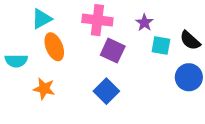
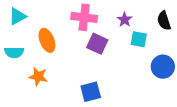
cyan triangle: (42, 19) -> (17, 16), moved
black semicircle: (190, 40) -> (164, 21), moved, turned 30
blue square: (106, 91) -> (91, 92), moved, turned 30

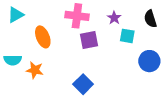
purple square: (97, 44) -> (89, 40), turned -36
cyan semicircle: (14, 52) -> (13, 60), moved
blue square: (91, 92) -> (83, 84), turned -30

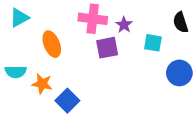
purple star: (114, 18) -> (124, 25), moved
blue square: (83, 84) -> (67, 101), moved

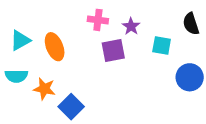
cyan triangle: (19, 18) -> (20, 40), moved
pink cross: (93, 19) -> (98, 20), size x0.7

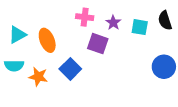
cyan square: (162, 45) -> (140, 27), moved
purple square: (113, 51) -> (98, 44), turned 30
blue square: (71, 107) -> (70, 69), moved

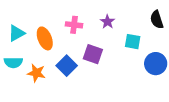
pink cross: (85, 17) -> (74, 25), moved
cyan square: (140, 27) -> (133, 42), moved
purple square: (98, 44) -> (93, 54), moved

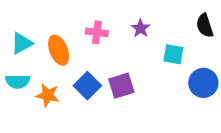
purple square: (93, 54) -> (121, 86), moved, turned -36

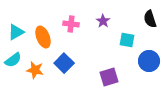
cyan semicircle: (18, 82) -> (13, 60), turned -36
purple square: (121, 86) -> (109, 77), moved

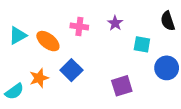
orange ellipse: (43, 37) -> (48, 41), turned -30
cyan semicircle: (13, 60) -> (14, 91), moved
orange star: (35, 70) -> (39, 78), turned -30

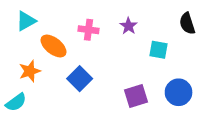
cyan triangle: (18, 35) -> (26, 21), moved
blue circle: (167, 68) -> (179, 92), moved
orange star: (39, 78) -> (30, 71), moved

